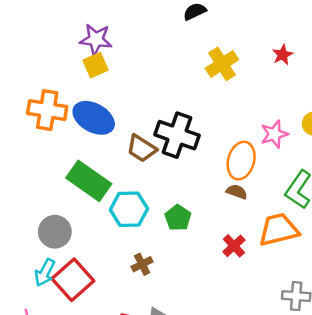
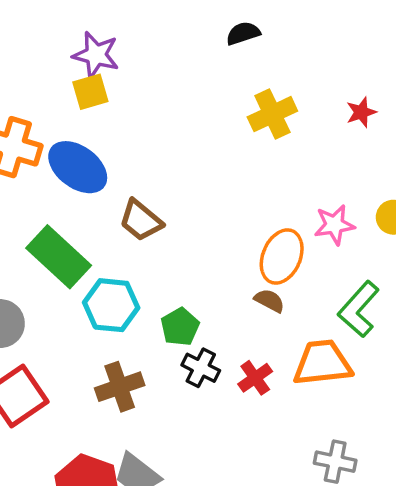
black cross: (177, 135) -> (201, 368), moved, size x0.6
brown cross: (142, 264) -> (120, 387), size x1.5

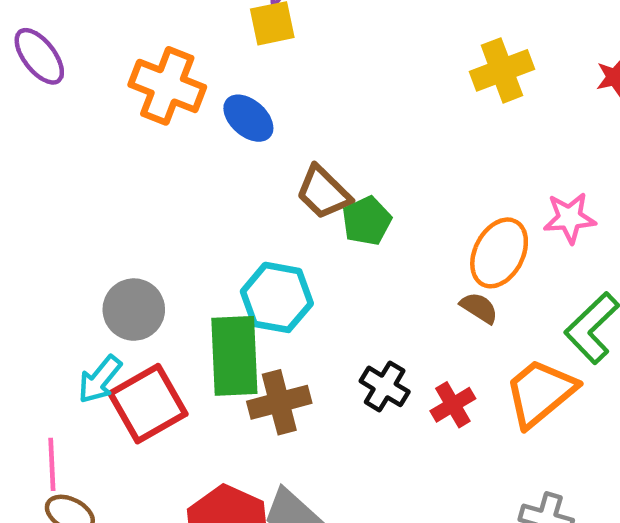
blue ellipse: (78, 167) -> (248, 118), size x0.7
green rectangle: (59, 257) -> (234, 356), moved, turned 40
green pentagon: (180, 327) -> (367, 221), moved
orange trapezoid: (322, 363) -> (540, 393), turned -38

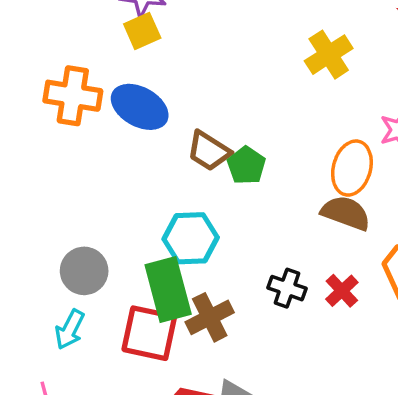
yellow cross: (502, 70) -> (329, 55), moved
blue ellipse: (248, 118) -> (140, 107), size x1.4
brown semicircle: (479, 308) -> (346, 213), size x1.6
red square: (148, 404) -> (149, 333), moved, turned -36

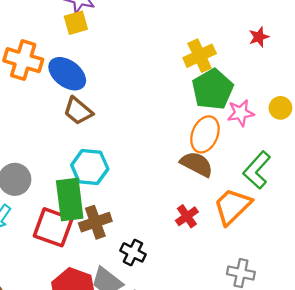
brown trapezoid: (209, 151) -> (78, 111), moved
green pentagon: (246, 165) -> (213, 89), moved, size x1.6
black cross: (287, 288) -> (133, 252), moved

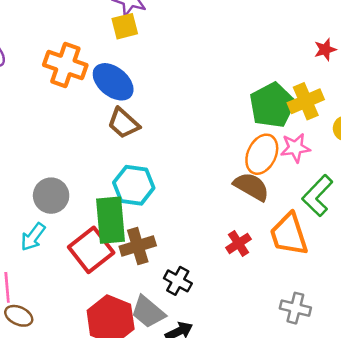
yellow cross: (200, 56) -> (306, 101), moved
pink star: (241, 113) -> (295, 148), moved
orange trapezoid: (232, 206) -> (289, 234), turned -66
red square: (53, 227) -> (91, 250), turned 30

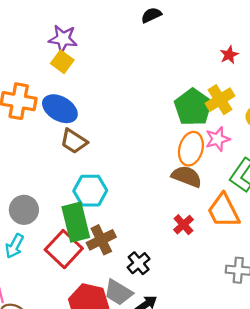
yellow square: (125, 26) -> (62, 62), turned -30
black cross: (178, 281) -> (139, 263), turned 30

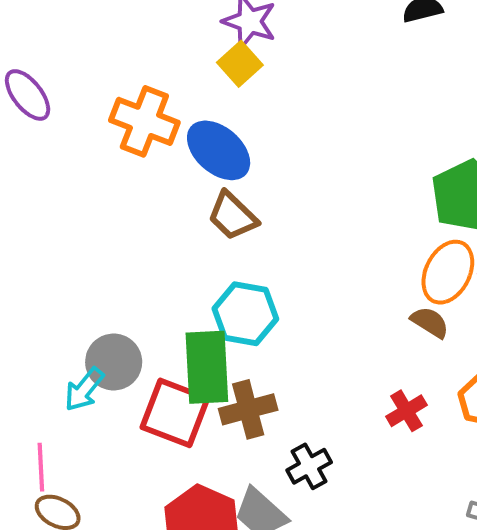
brown semicircle: (187, 176) -> (430, 322), size x0.7
gray circle: (24, 210) -> (114, 362), moved
red square: (64, 249) -> (175, 413), turned -33

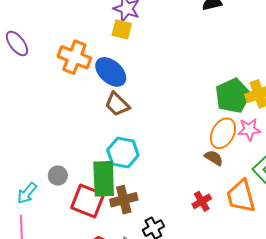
yellow square: (240, 64) -> (122, 29), turned -35
gray circle: (114, 362) -> (58, 176), size x0.7
cyan arrow: (84, 389) -> (27, 193), moved

